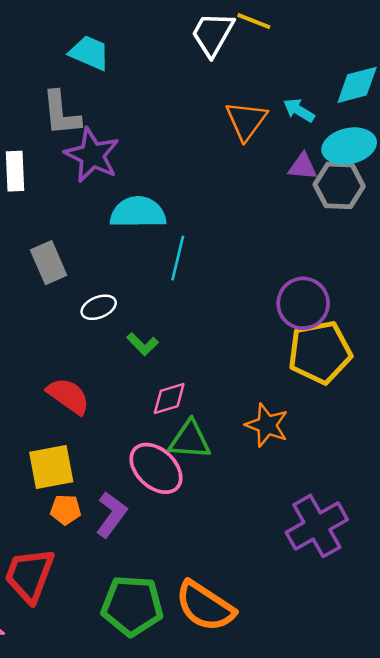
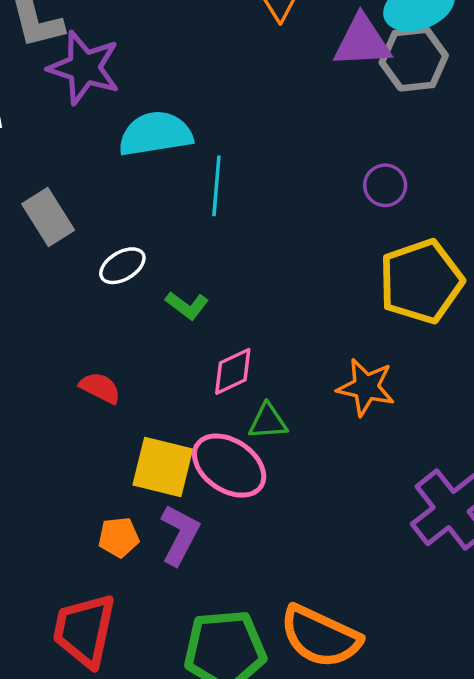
purple triangle: (303, 167) -> (362, 42), size x1.5
purple circle: (303, 303) -> (385, 185), moved, size x0.6
red semicircle: (68, 396) -> (100, 388), size x0.7
green triangle: (190, 440) -> (268, 421), size x0.7
yellow square: (51, 467) -> (163, 467), moved, turned 33

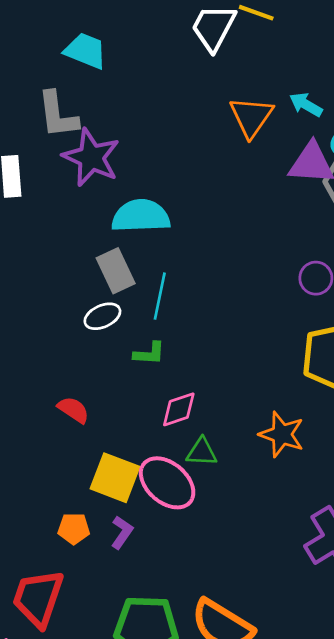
cyan line: (216, 186) -> (160, 296), moved
gray rectangle: (48, 217) -> (116, 271), moved
green L-shape: (187, 305) -> (149, 353), turned -40
purple L-shape: (180, 535) -> (122, 532), size x0.7

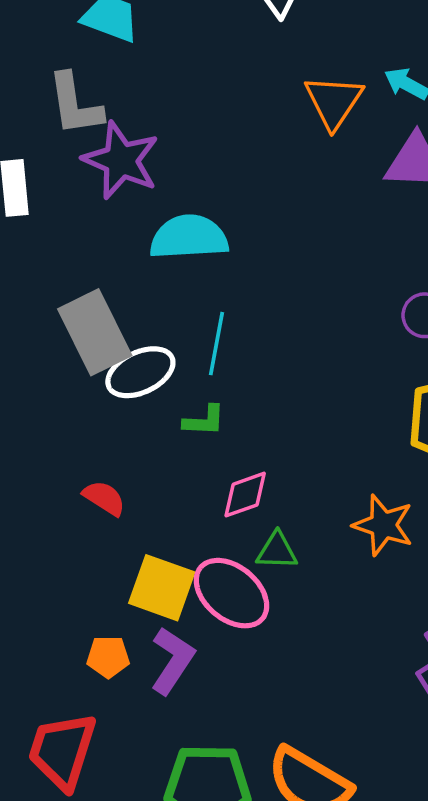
gray rectangle: (116, 271) -> (95, 332), moved, size x1.4
white ellipse: (102, 316) -> (140, 372), size x1.4
purple L-shape: (122, 532) -> (172, 661), size x1.5

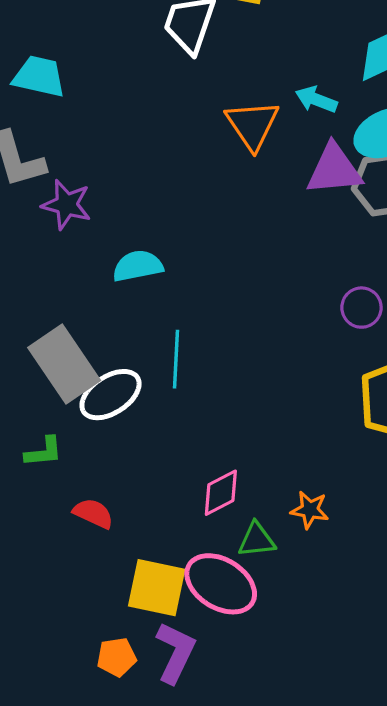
purple star: (121, 160) -> (66, 205), size x0.7
cyan semicircle: (189, 237) -> (138, 266), size x0.7
green L-shape: (204, 421) -> (44, 452), moved
orange star: (383, 525) -> (310, 510), moved, size x0.7

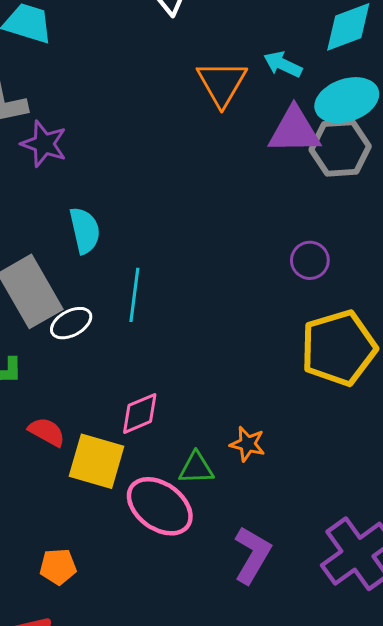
cyan semicircle: (138, 266) -> (85, 230), moved, turned 84
white ellipse: (111, 395) -> (71, 323), size x0.7
pink diamond: (221, 493) -> (140, 413), moved
yellow square: (157, 588) -> (96, 461), moved
purple L-shape: (175, 652) -> (252, 555), moved

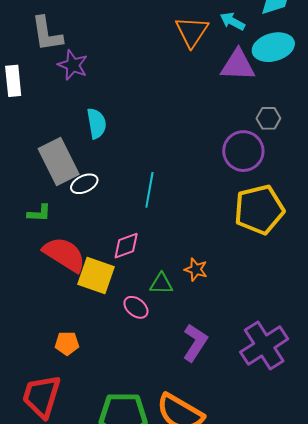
gray hexagon: (340, 148) -> (268, 118), moved, size x0.6
purple circle: (310, 260) -> (243, 151), size x1.6
cyan line: (134, 295) -> (149, 190), moved
red semicircle: (47, 432) -> (64, 254), size x1.8
pink ellipse: (160, 506) -> (136, 307), size x0.6

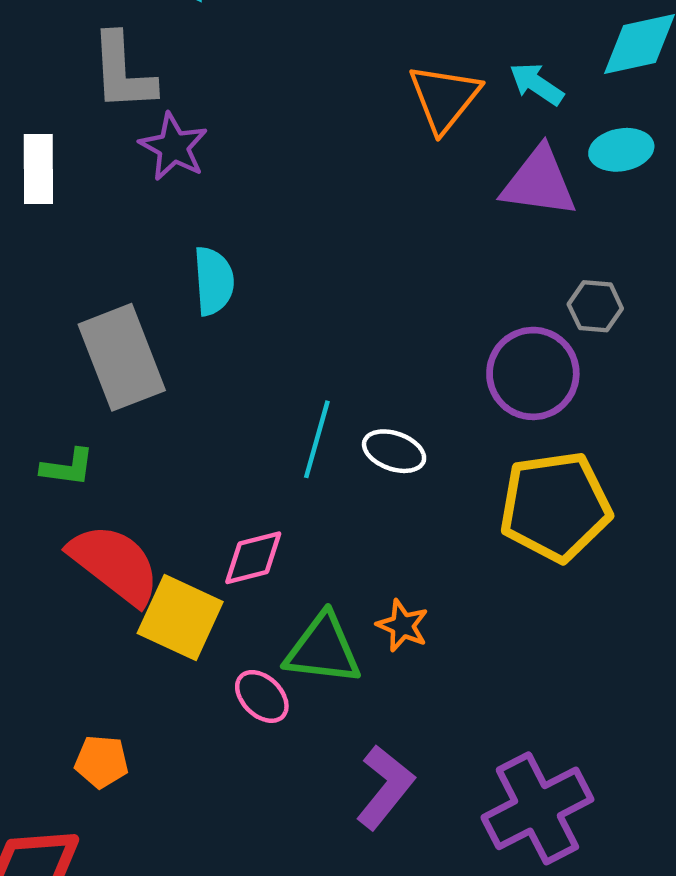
cyan ellipse: (273, 47) -> (621, 150), size x0.7
white ellipse: (84, 184) -> (394, 451), moved, turned 40
green triangle: (161, 284) -> (323, 649), size x1.5

